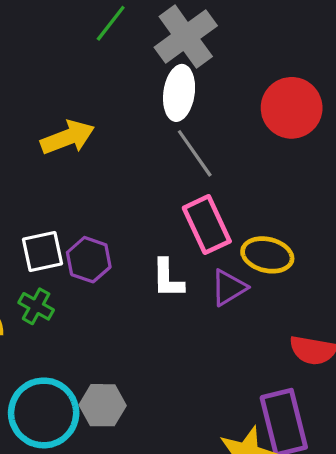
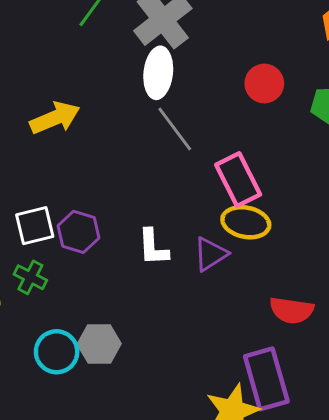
red circle: (292, 108) -> (264, 83), size x0.7
pink rectangle: (207, 225) -> (238, 180), moved
gray hexagon: (103, 405) -> (99, 344), moved
cyan circle: (44, 413) -> (57, 352), moved, size x0.7

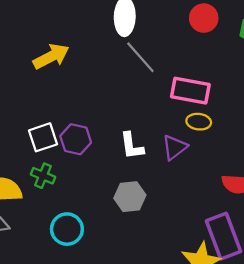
pink rectangle: (238, 180) -> (190, 91), turned -48
yellow ellipse: (246, 222) -> (199, 122), size x0.7
gray hexagon: (99, 344) -> (130, 197), moved

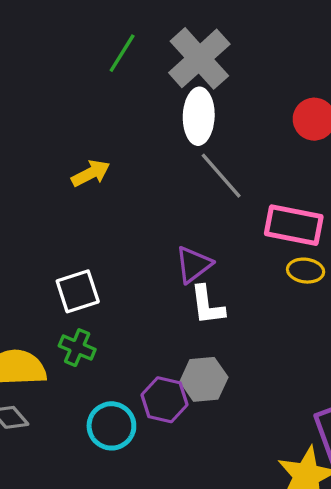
yellow arrow: (51, 56) -> (91, 173), size x0.7
purple hexagon: (76, 139) -> (164, 400), moved
purple triangle: (175, 147) -> (194, 265), moved

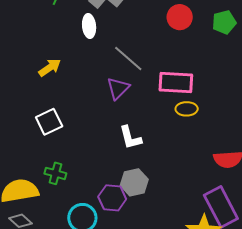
white ellipse: (199, 116) -> (89, 26), moved, size x0.7
purple triangle: (194, 265) -> (118, 88), moved
white square: (78, 291) -> (49, 122), moved

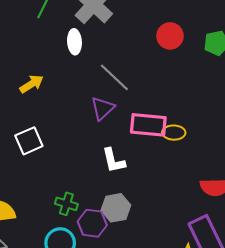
pink rectangle: (176, 83) -> (148, 125), moved
green cross: (55, 173) -> (66, 204), moved

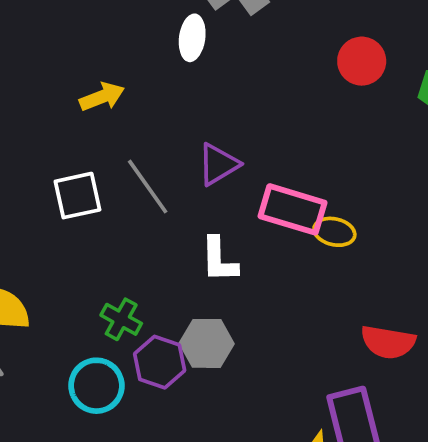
gray line: (114, 77) -> (148, 187), moved

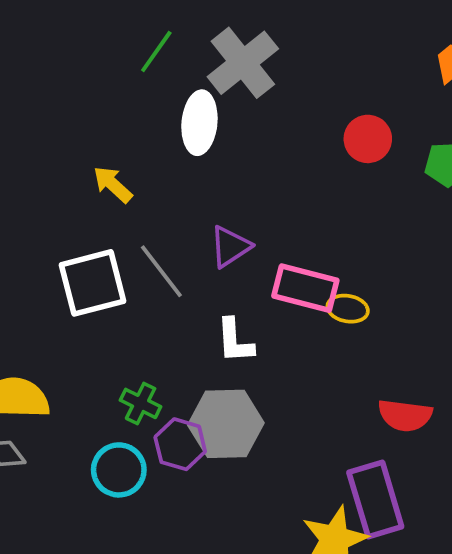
white ellipse: (192, 38) -> (199, 123), size x1.4
yellow arrow: (102, 97) -> (113, 184), turned -114
white square: (77, 196) -> (92, 283), size x1.4
gray hexagon: (207, 343) -> (226, 424), size x1.4

